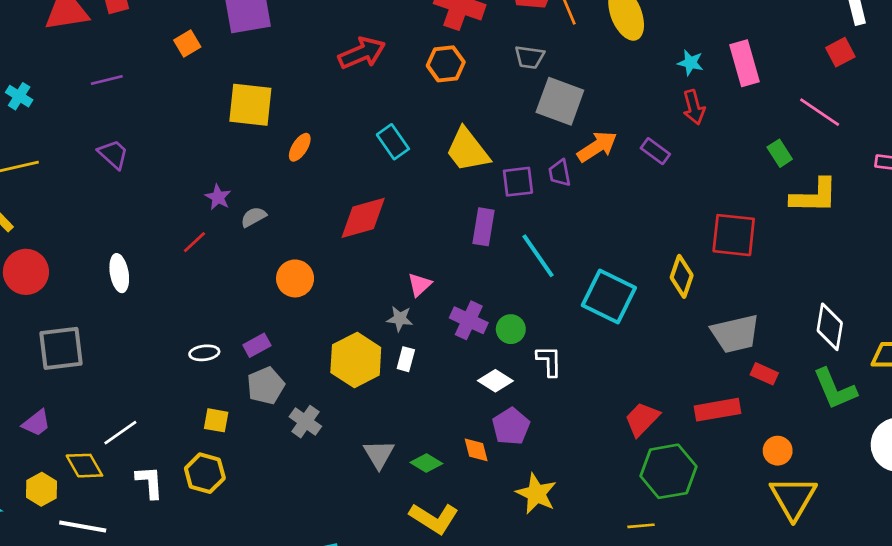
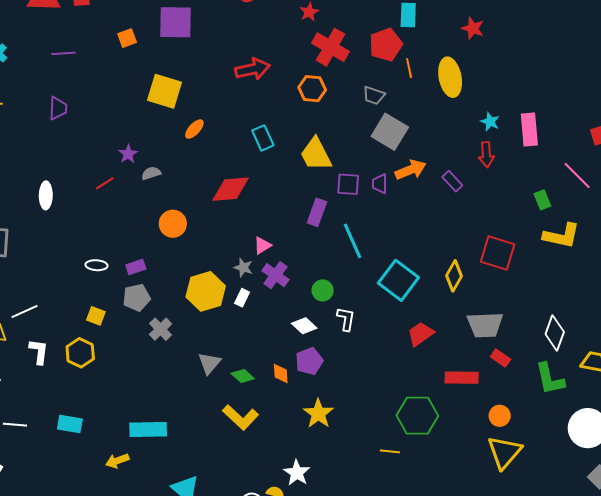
purple trapezoid: (113, 154) -> (58, 108), turned 40
purple cross: (469, 320) -> (275, 275), moved
red trapezoid: (642, 419) -> (421, 334), moved

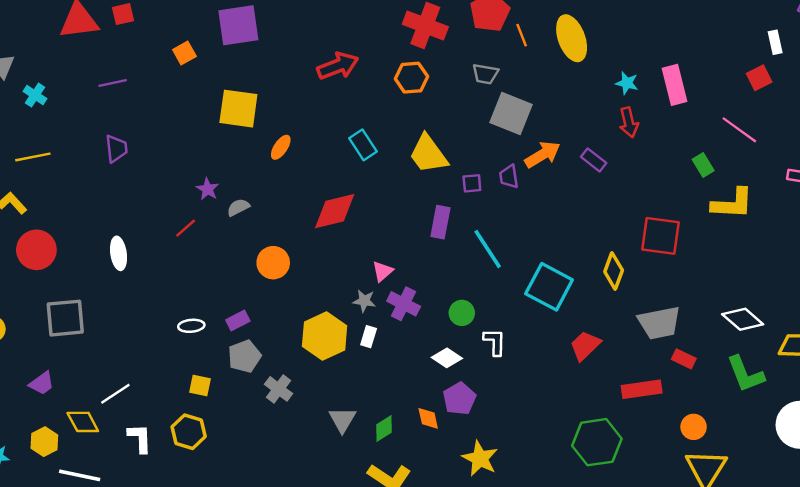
purple square: (348, 184) -> (472, 183), size x0.7
white diamond: (555, 333) -> (743, 319), turned -60
green diamond: (243, 376) -> (384, 429), turned -65

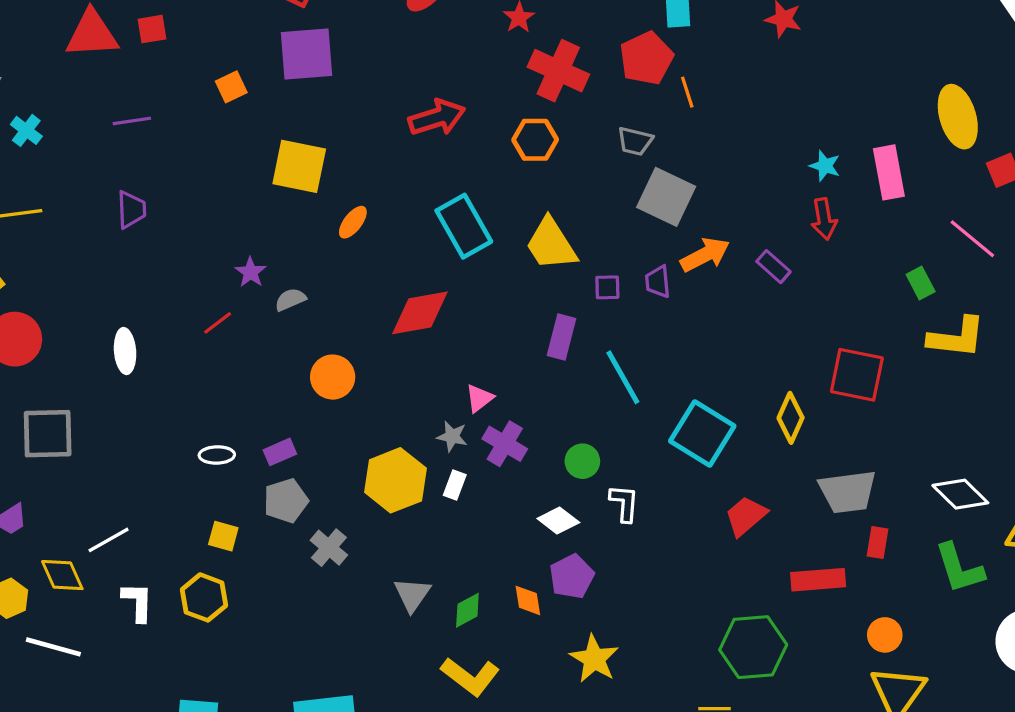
yellow ellipse: (572, 38) -> (958, 117), moved
cyan rectangle: (363, 145) -> (464, 226), size x1.5
red rectangle: (684, 359) -> (878, 542), turned 70

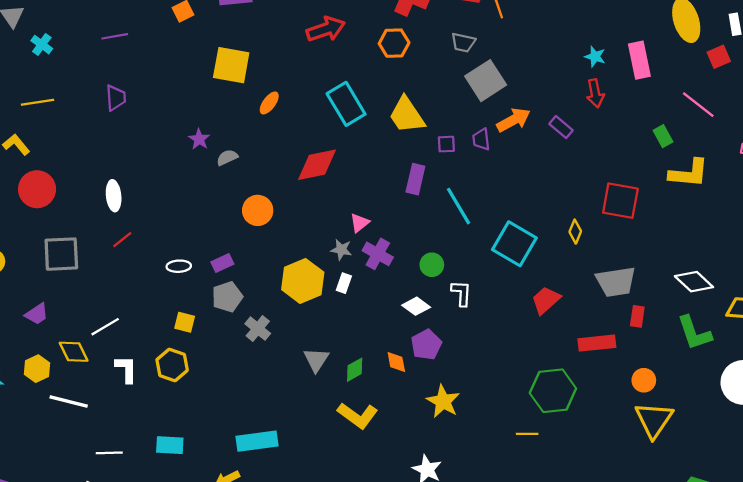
gray square: (666, 197) -> (486, 81), turned 33
red line: (218, 323) -> (122, 240), moved
yellow diamond: (791, 418) -> (575, 232), size x0.7

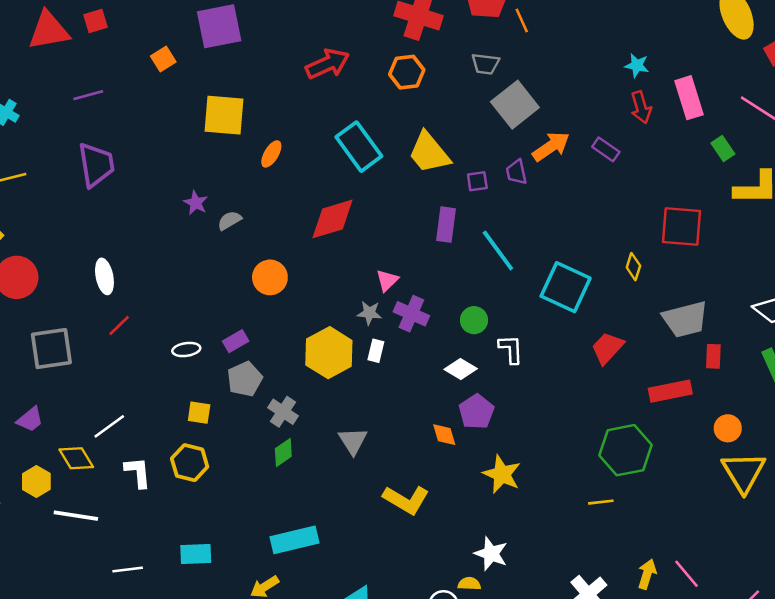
pink rectangle: (639, 60) -> (689, 98), moved
purple trapezoid: (116, 98) -> (96, 165), size x1.5
green diamond: (355, 370) -> (283, 452), moved

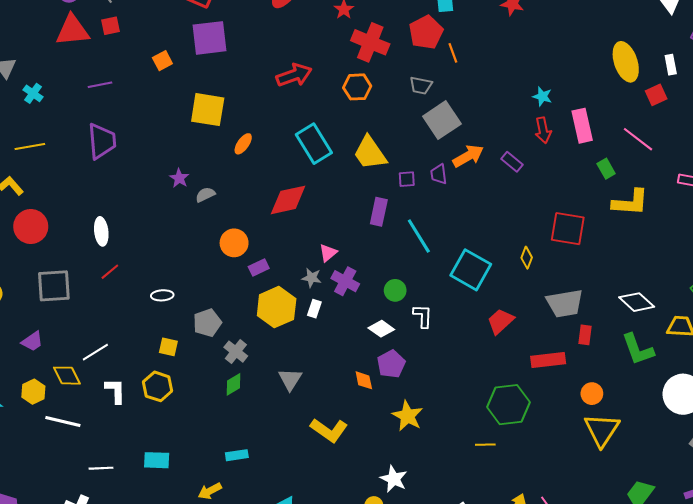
purple rectangle: (236, 341) -> (259, 267), moved
cyan rectangle: (294, 540) -> (237, 455), size x0.6

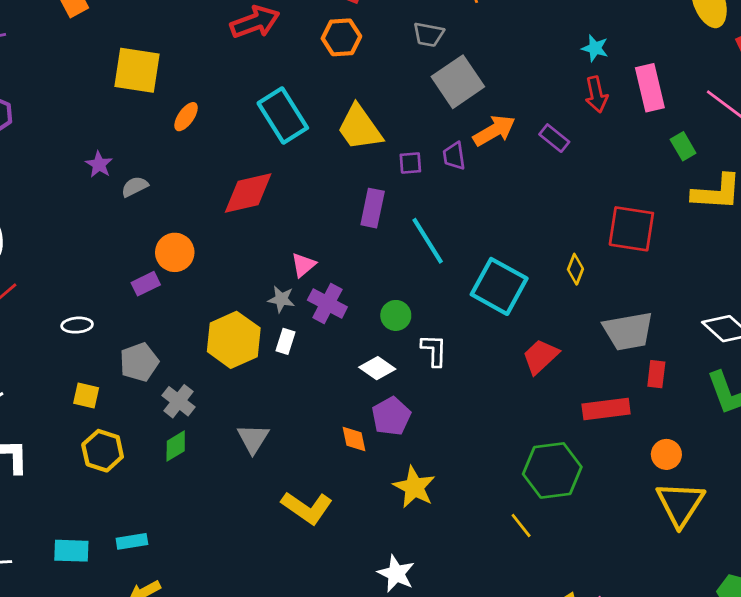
purple rectangle: (259, 267) -> (146, 284), moved
yellow hexagon: (158, 386) -> (103, 451), moved
yellow line: (485, 445) -> (521, 526), turned 54
cyan rectangle: (237, 455) -> (132, 541), moved

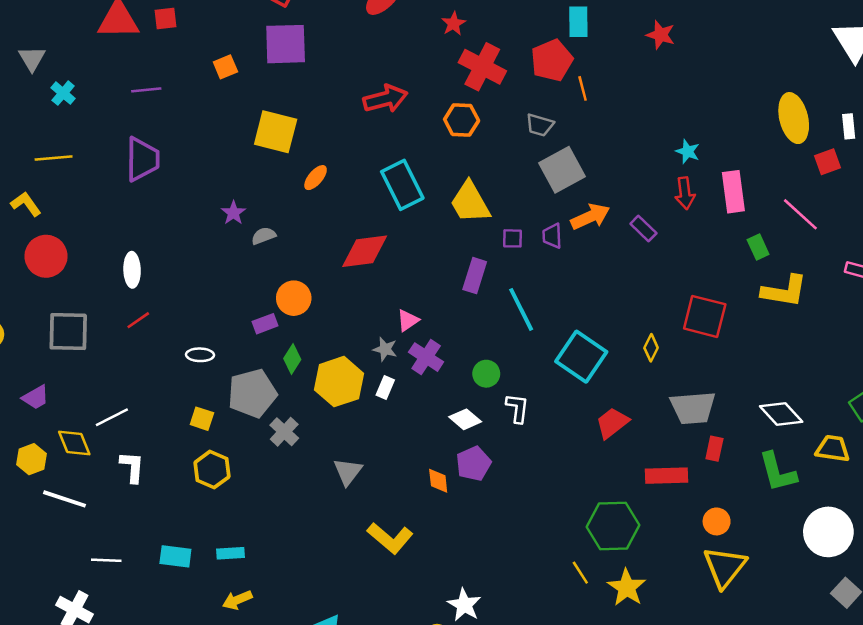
gray pentagon: (139, 362) -> (252, 393), size x1.4
green diamond: (176, 446) -> (292, 359), moved, turned -32
yellow star: (414, 487) -> (627, 588), moved

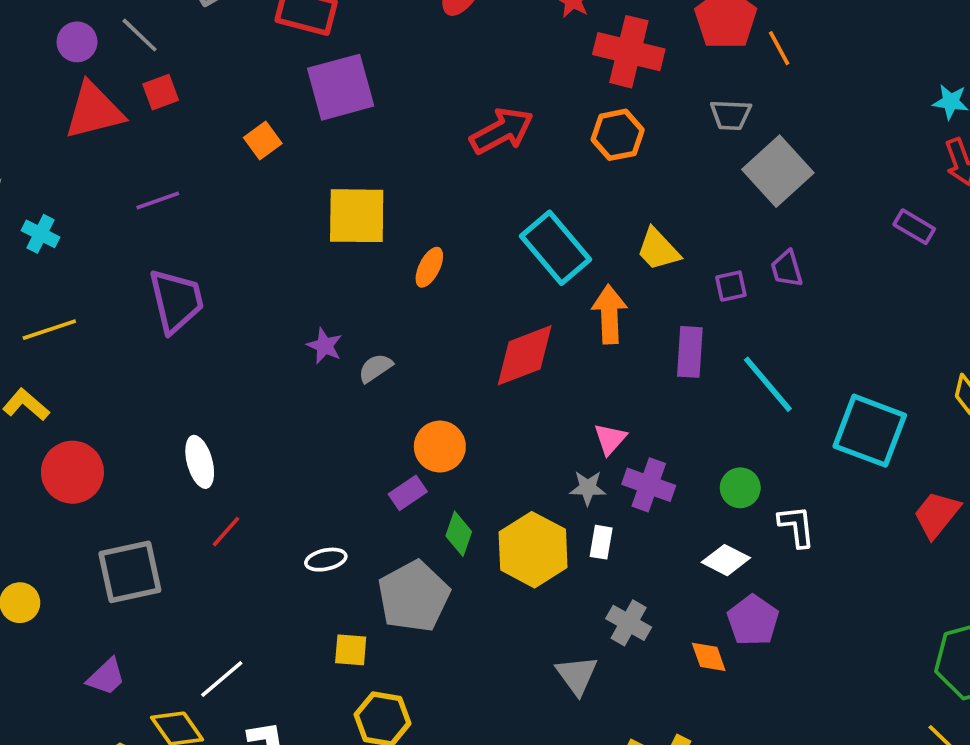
yellow trapezoid: (470, 202) -> (658, 249), size x0.7
orange arrow: (590, 217) -> (609, 314), moved, turned -54
gray cross: (284, 432) -> (629, 623), moved

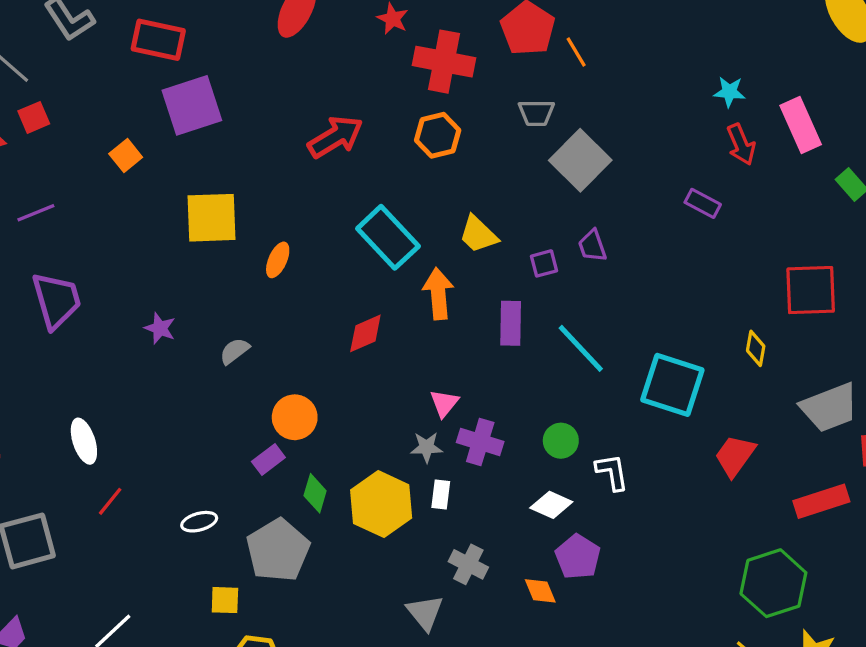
purple star: (325, 346) -> (160, 328), moved
red diamond: (525, 355) -> (365, 333), size x0.7

